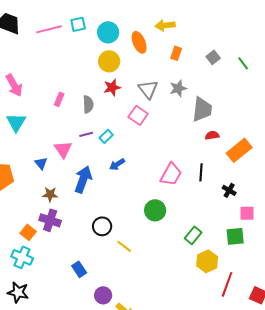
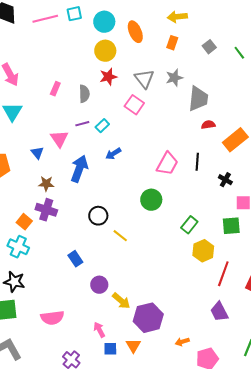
yellow arrow: (165, 25) -> (177, 17), moved

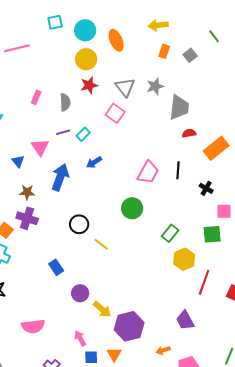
pink line: (45, 19) -> (17, 48), moved
orange rectangle: (172, 43) -> (164, 51), moved
green line: (239, 53) -> (214, 36), moved
purple trapezoid: (219, 312) -> (185, 320), moved

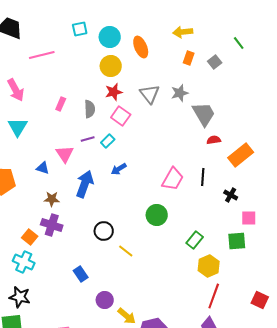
gray trapezoid: (179, 107) -> (204, 114), turned -36
pink square: (115, 113) -> (121, 116), moved
blue triangle: (18, 161) -> (43, 168), turned -32
red line: (204, 282) -> (214, 296), moved

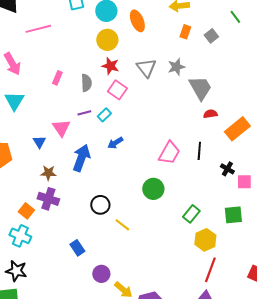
red star: (114, 92) -> (110, 66), turned 30
blue triangle: (43, 168) -> (39, 142), turned 40
pink square: (249, 218) -> (244, 182), moved

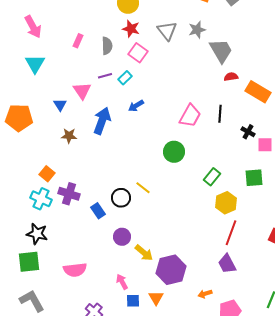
orange rectangle: (237, 129) -> (258, 92), turned 70
purple cross: (48, 199) -> (69, 194), moved
black circle: (100, 205) -> (121, 198), moved

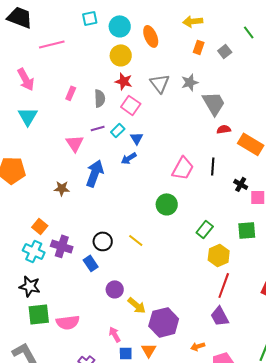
blue triangle: (60, 105) -> (137, 138), moved
black circle: (121, 198) -> (103, 241), moved
green square: (29, 262) -> (39, 314), moved

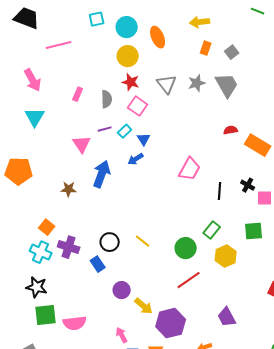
green line: (249, 32) -> (258, 11), moved, turned -32
gray trapezoid: (214, 103) -> (227, 85), moved
black line: (213, 166) -> (220, 191), moved
green circle: (167, 204) -> (186, 248), moved
red line: (224, 285) -> (189, 280), moved, turned 35

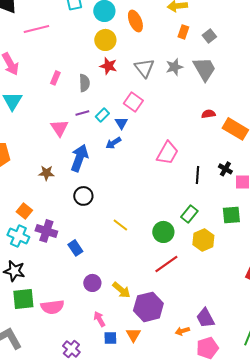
pink square: (138, 106) -> (133, 102), moved
black circle: (110, 242) -> (83, 196), moved
purple circle: (122, 290) -> (92, 283), moved
purple trapezoid: (227, 317) -> (205, 318), moved

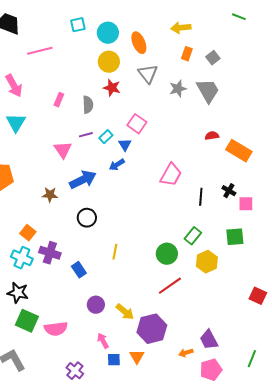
gray triangle: (144, 68) -> (148, 74), moved
blue arrow: (79, 158) -> (83, 180), turned 44
yellow line: (120, 225) -> (115, 252), moved, turned 63
green square: (23, 299) -> (27, 321), turned 30

